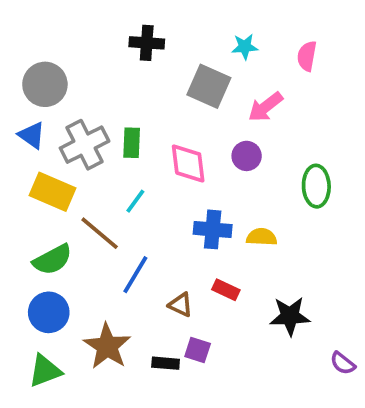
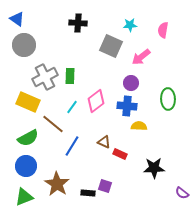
blue triangle: (32, 135) -> (17, 19), moved
pink diamond: (188, 163) -> (96, 101), moved, turned 60
blue cross: (213, 229) -> (127, 106), moved
brown triangle: (181, 305) -> (104, 142), moved

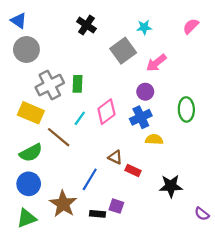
black cross: (78, 23) -> (86, 25), turned 30
pink semicircle: (163, 30) -> (191, 26), moved, turned 35
gray square: (111, 46) -> (123, 51), turned 30
blue cross: (127, 106) -> (141, 117), turned -30
blue line: (72, 146) -> (90, 179), moved

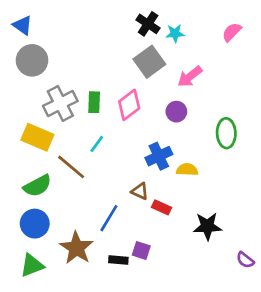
black cross: (86, 25) -> (148, 24), moved
pink diamond: (106, 112) -> (129, 105), moved
blue cross: (141, 117) -> (159, 156), moved

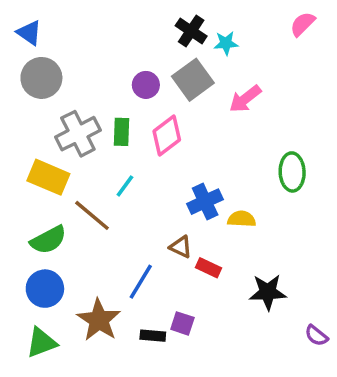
pink semicircle: (232, 32) -> (303, 24), moved
purple circle: (176, 112) -> (146, 85), moved

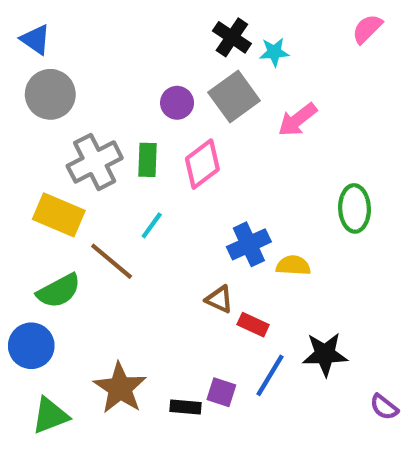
blue line: (141, 282) -> (270, 375), moved
blue circle: (45, 289) -> (31, 346), moved

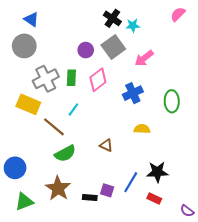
blue triangle: (35, 39) -> (31, 19), moved
blue cross: (249, 244) -> (133, 93), moved
green semicircle: (59, 291) -> (65, 154), moved
red rectangle: (253, 325) -> (154, 199), moved
purple semicircle: (384, 407) -> (187, 211), moved

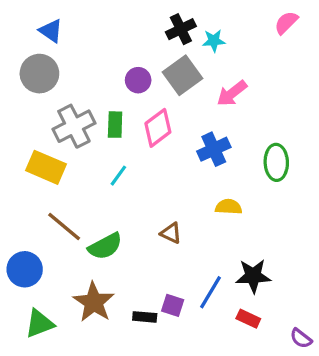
black cross: (112, 18) -> (181, 29), turned 30
brown line: (54, 127) -> (64, 227), moved

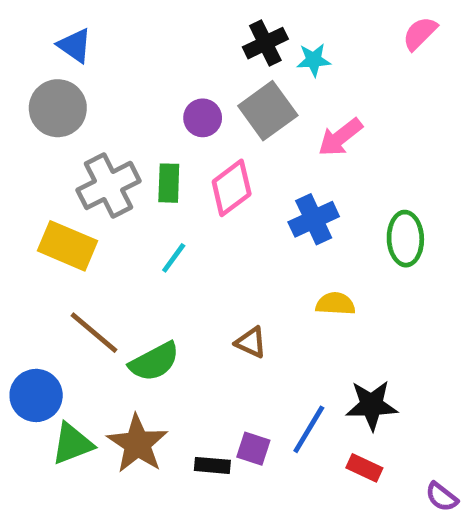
green triangle: (39, 324) -> (72, 444), moved

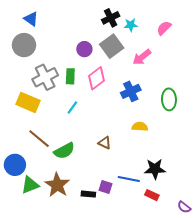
pink semicircle: (420, 33) -> (164, 28), moved
blue line: (309, 429) -> (129, 179), turned 70

